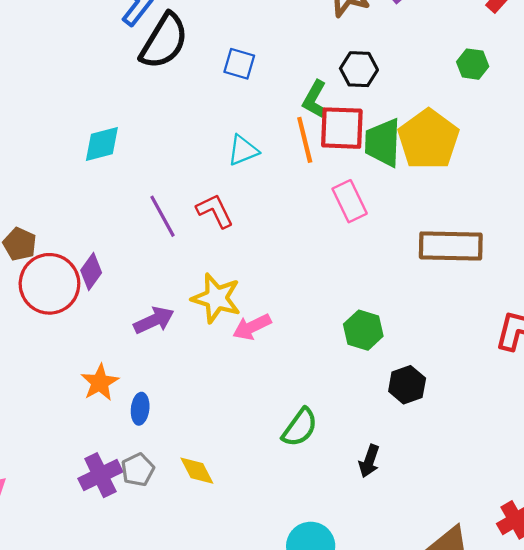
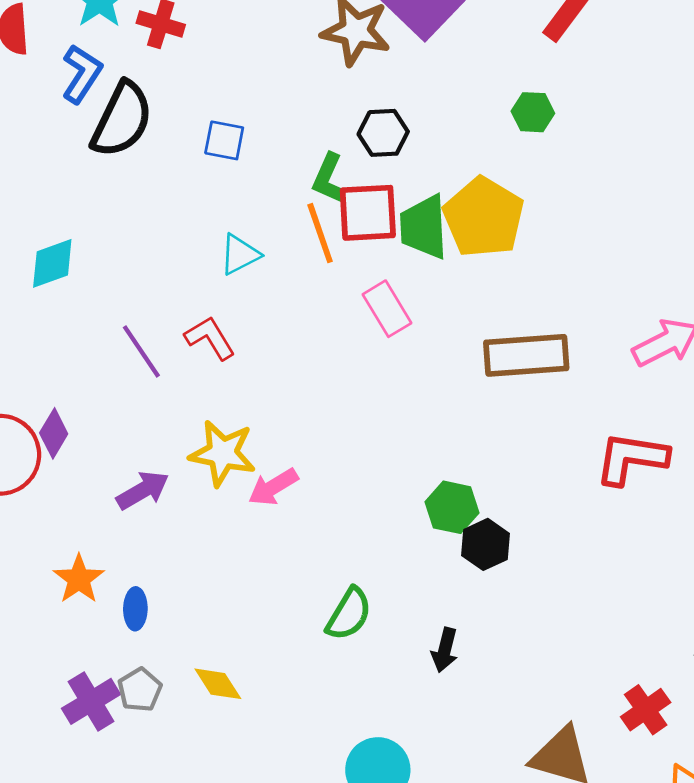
green hexagon: (363, 330) -> (452, 507), moved

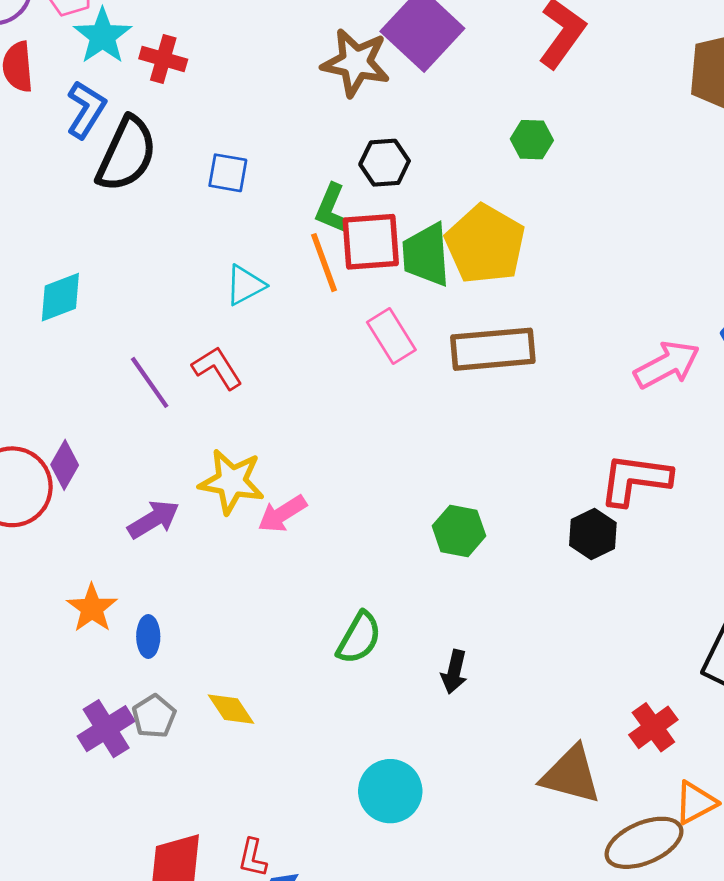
brown rectangle: (526, 355) -> (493, 349), moved
black hexagon: (486, 544) -> (593, 534), moved

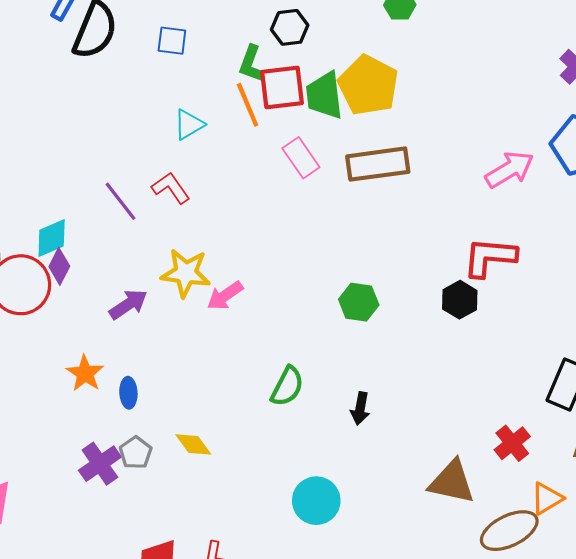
cyan diamond: (60, 297) -> (52, 238), moved

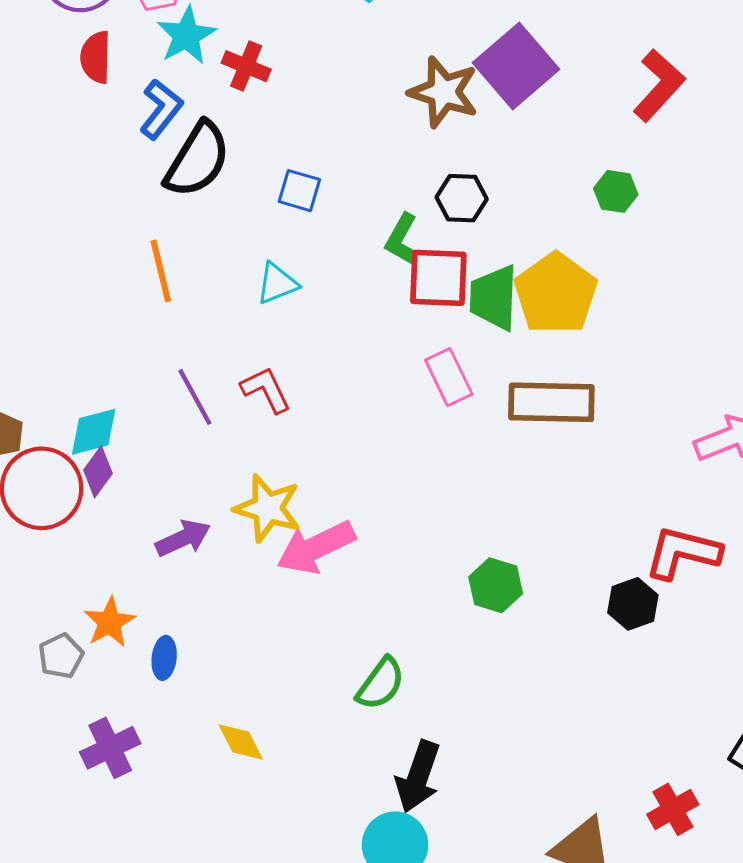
orange line: (248, 105) -> (161, 271), moved
cyan triangle: (189, 125) -> (277, 284), moved
pink arrow: (225, 296) -> (316, 547), size x1.5
black arrow: (360, 408) -> (418, 777), moved, size x1.6
gray pentagon: (136, 453) -> (61, 656), moved

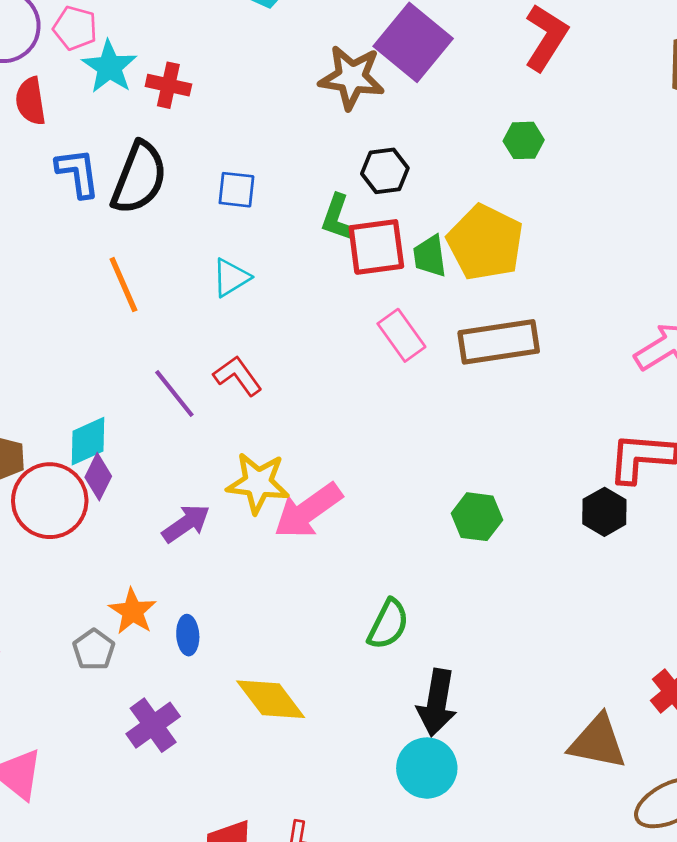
blue L-shape: (161, 109) -> (78, 173), moved, turned -36
green trapezoid: (494, 298) -> (430, 256), size x0.7
yellow diamond: (241, 742) -> (271, 699), size x1.5

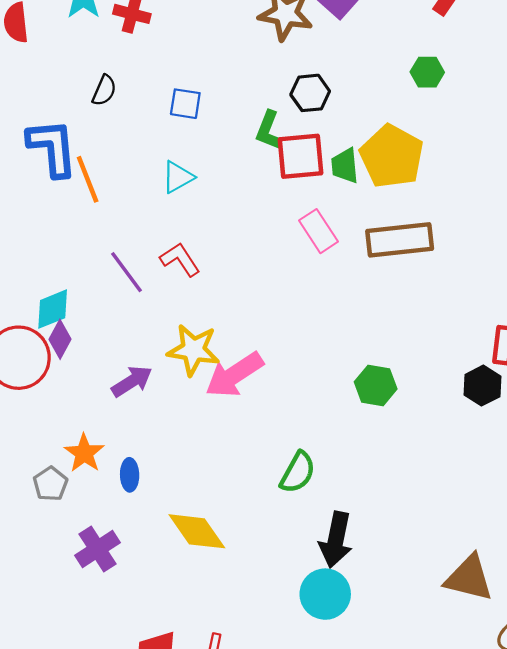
blue L-shape: (78, 173) -> (52, 148), moved, size x1.4
black semicircle: (139, 178) -> (104, 90), size x0.5

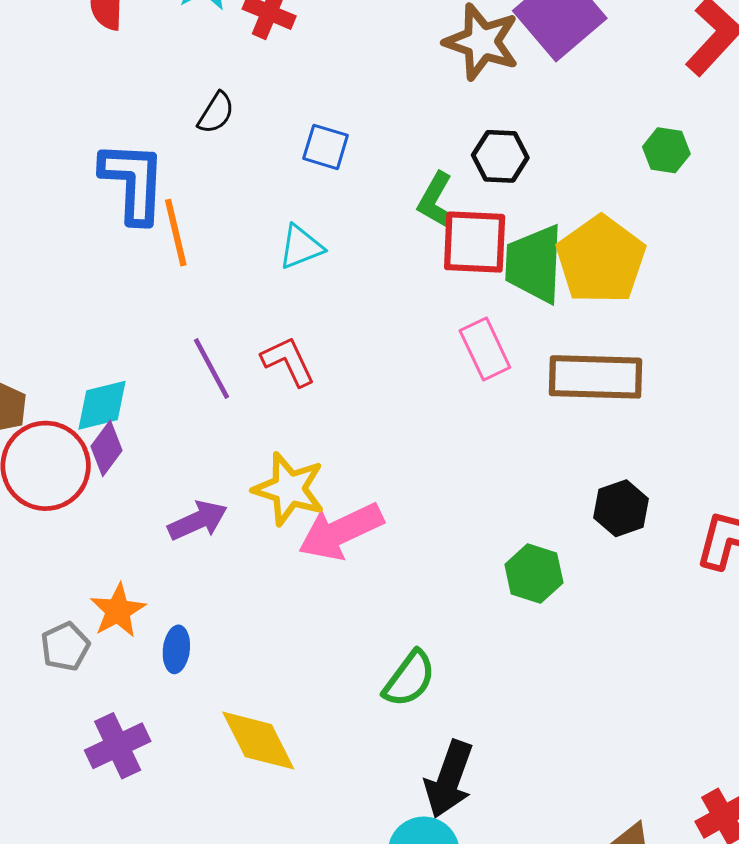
green trapezoid: (345, 166) -> (534, 264), size x1.6
black hexagon: (482, 386) -> (621, 508), moved

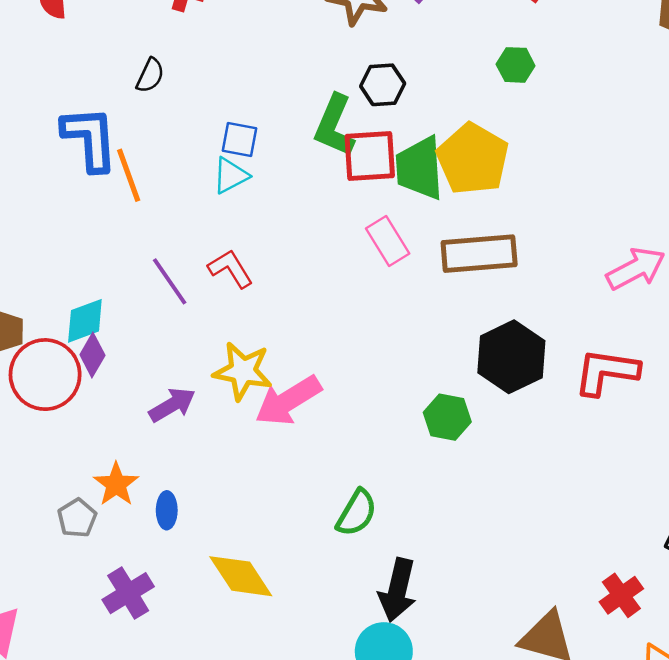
blue square: (326, 147) -> (239, 139), moved
green L-shape: (435, 200) -> (334, 126), size x1.4
black hexagon: (621, 508) -> (511, 357), size x1.6

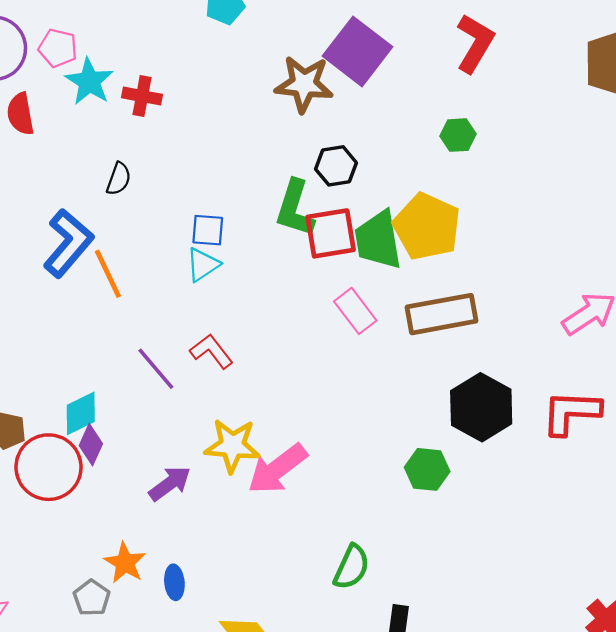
blue L-shape: (90, 138) -> (68, 243), turned 50

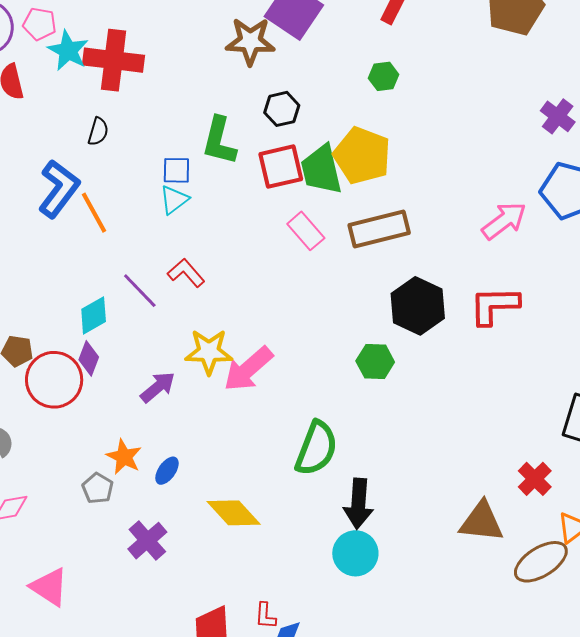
red cross: (142, 96) -> (114, 60), size x1.8
green L-shape: (295, 208) -> (219, 141), moved
cyan diamond: (81, 413) -> (94, 315), moved
green semicircle: (352, 567) -> (316, 448), size x1.4
blue ellipse: (174, 582) -> (167, 471), turned 44

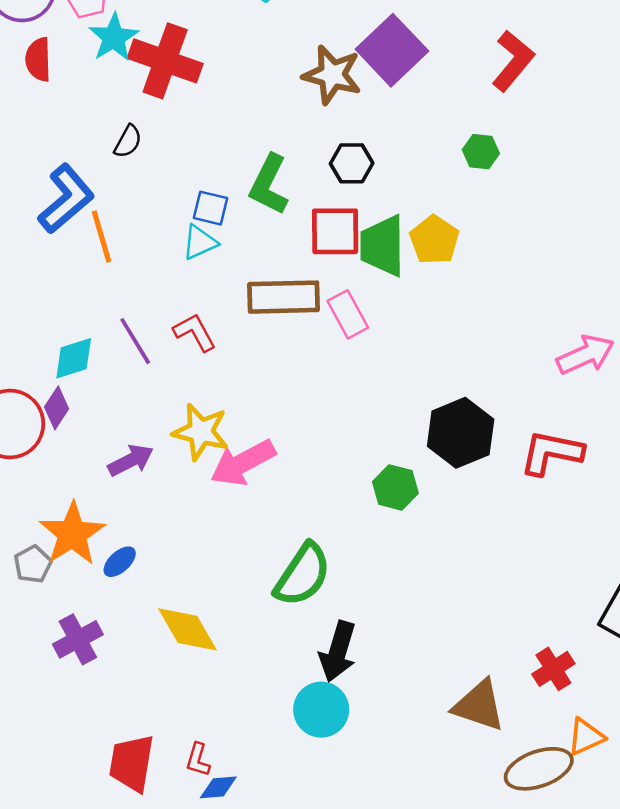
yellow pentagon: (362, 156) -> (434, 240), size x0.7
brown rectangle: (379, 229) -> (284, 297), moved
orange star: (124, 457) -> (72, 534), size x1.5

